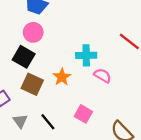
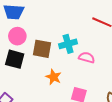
orange star: (62, 77) -> (54, 77), moved
brown square: (32, 84) -> (42, 49), moved

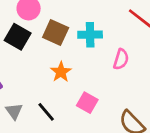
pink semicircle: (87, 57) -> (121, 59), moved, turned 77

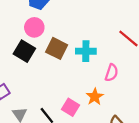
orange star: (61, 72) -> (95, 97), moved
pink square: (87, 103) -> (71, 107), moved

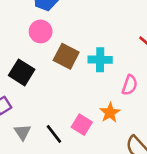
black square: (24, 51) -> (22, 72), moved

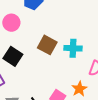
pink circle: (41, 31) -> (11, 23), moved

